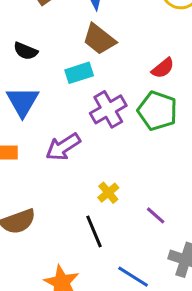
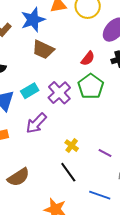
cyan rectangle: (79, 73) -> (30, 91), moved
green pentagon: (157, 111) -> (91, 86), turned 30

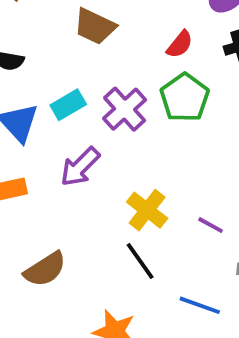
yellow cross: (72, 146) -> (147, 210), size x1.5

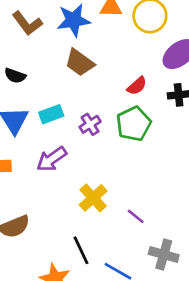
purple cross: (125, 109) -> (90, 124), size x0.7
black line: (140, 261) -> (81, 250), moved

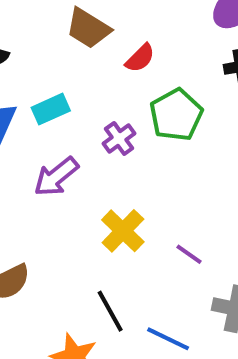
red semicircle: (137, 86) -> (140, 58), moved
purple cross: (90, 124) -> (119, 139), moved

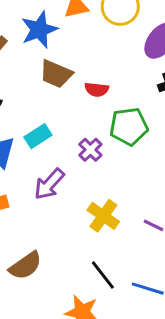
red semicircle: (140, 58) -> (97, 90), turned 60
green pentagon: (176, 115) -> (129, 126), turned 30

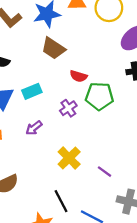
red semicircle: (97, 90) -> (79, 76), moved
purple arrow: (49, 184) -> (34, 128), size x0.7

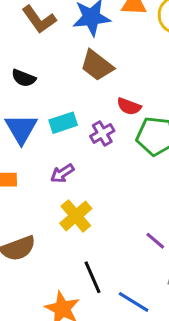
purple cross: (68, 108) -> (102, 133), moved
yellow cross: (69, 158) -> (76, 216), moved

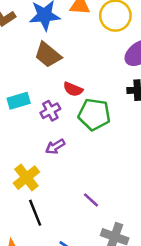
purple arrow: (62, 173) -> (55, 147), moved
black line: (92, 277) -> (35, 213), moved

